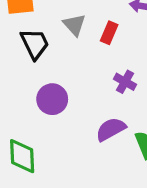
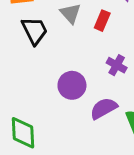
purple circle: (52, 99) -> (72, 85), moved

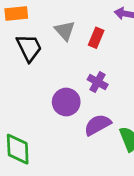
purple cross: (117, 65) -> (98, 82), moved

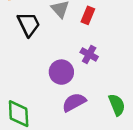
purple semicircle: (98, 125) -> (74, 102), moved

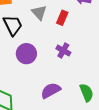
purple circle: (61, 72) -> (26, 54), moved

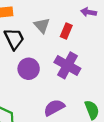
purple cross: (63, 50) -> (67, 65), size x1.6

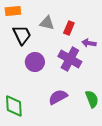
purple arrow: (89, 12) -> (89, 43), moved
gray triangle: (42, 25) -> (47, 23), turned -35

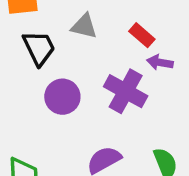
red rectangle: (69, 28) -> (142, 35), moved, turned -72

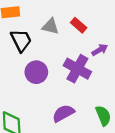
red rectangle: (142, 35) -> (79, 25), moved
purple arrow: (160, 62) -> (100, 50), turned 140

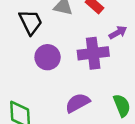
purple cross: (77, 69) -> (93, 53), turned -36

